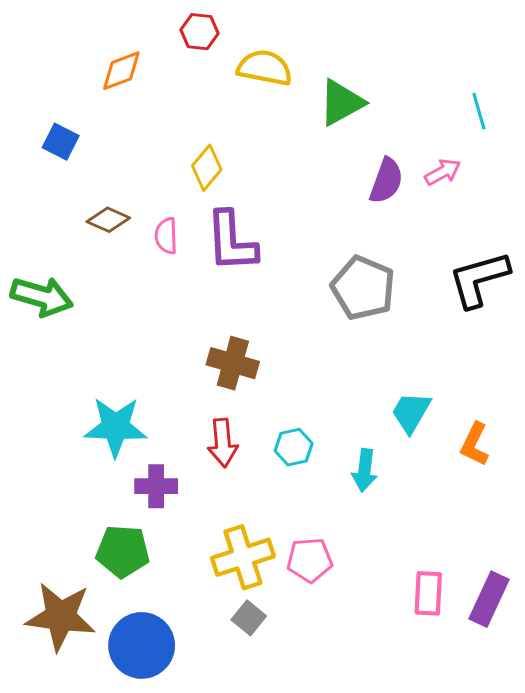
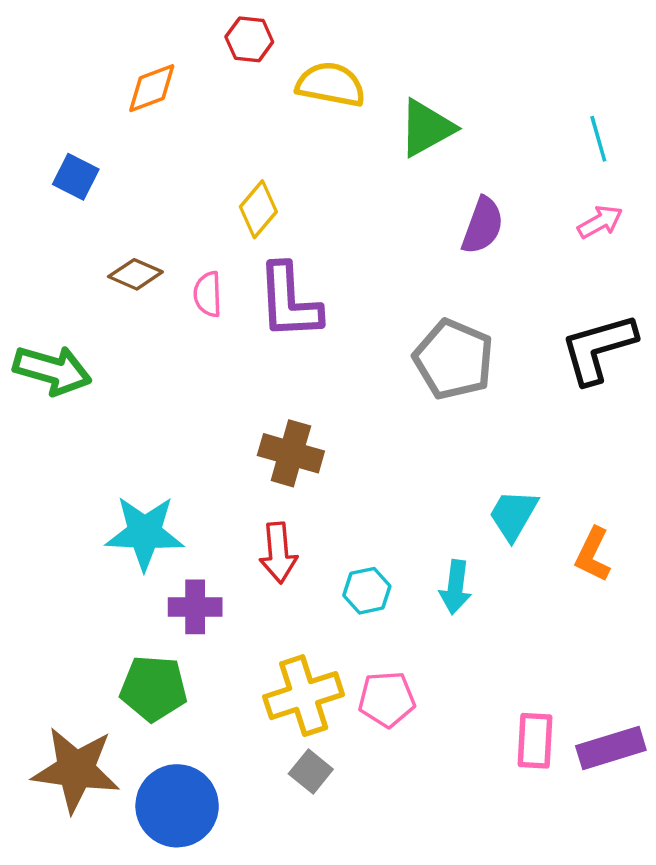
pink arrow: (443, 172) -> (600, 222), moved
cyan hexagon: (294, 447) -> (367, 591), moved
purple rectangle: (489, 599) -> (611, 748), turned 48

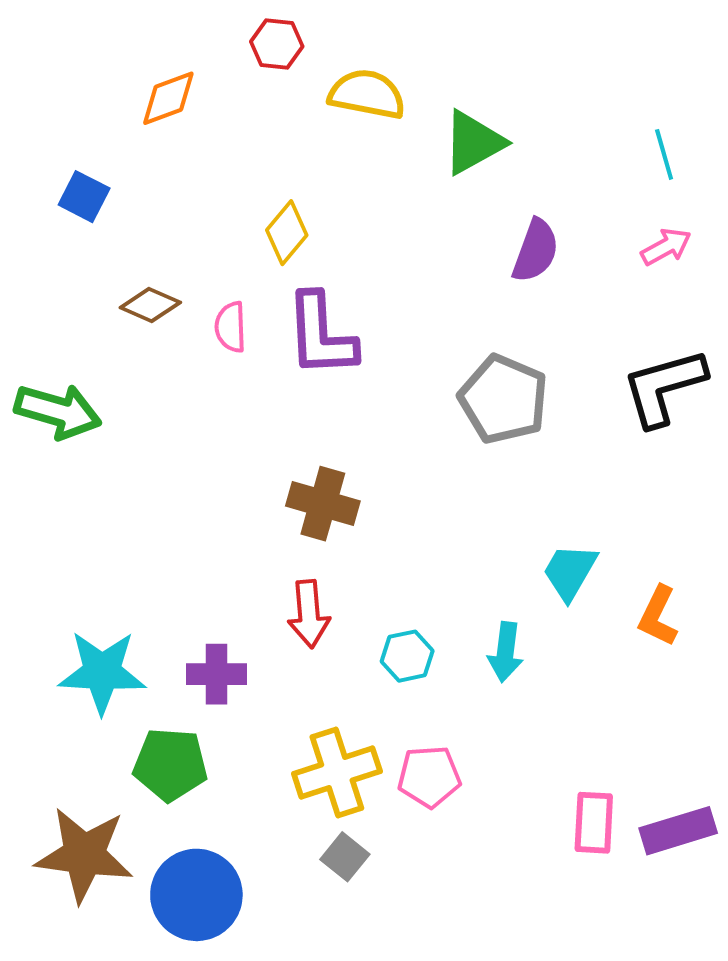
cyan star: (145, 533) -> (102, 672), moved

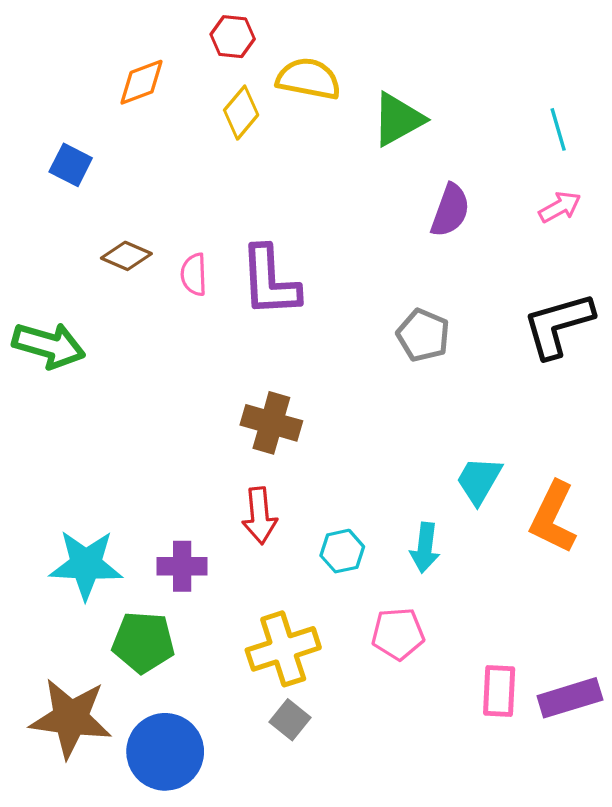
yellow diamond: (287, 233) -> (241, 113), moved
gray pentagon: (503, 399) -> (423, 335), size x0.7
orange L-shape: (658, 616) -> (553, 517), size x1.4
pink pentagon: (429, 777) -> (398, 634), moved

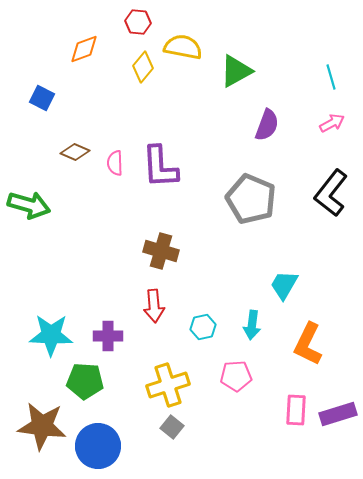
black L-shape: (558, 325) -> (331, 193), turned -36
gray pentagon: (423, 335) -> (251, 199), size x1.6
orange L-shape: (553, 517) -> (308, 344), moved

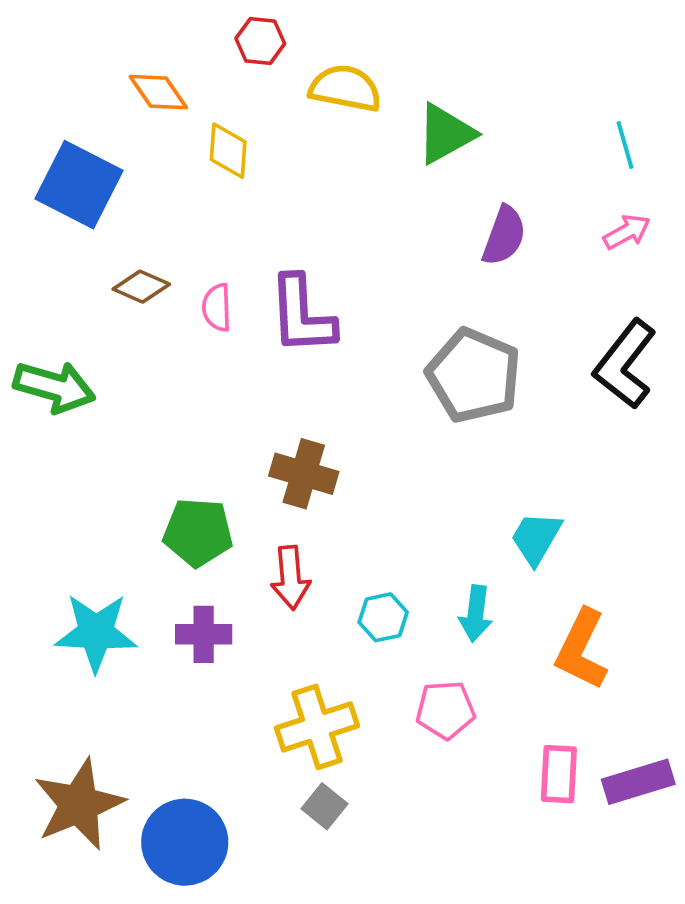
orange diamond: (84, 49) -> (158, 92), turned 76
yellow diamond: (143, 67) -> (228, 151), moved, turned -36
blue square: (42, 98) -> (79, 185), size x1.8
green pentagon: (85, 381) -> (198, 532), moved
brown star: (42, 426) -> (79, 804), turned -30

